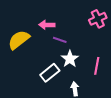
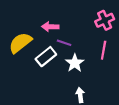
pink line: (97, 66) -> (104, 50), moved
white rectangle: (50, 73) -> (46, 57), moved

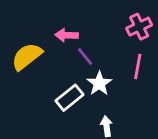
purple line: (64, 43) -> (85, 56), turned 32
white rectangle: (46, 57) -> (69, 98), moved

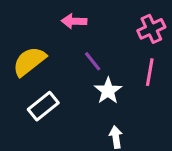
pink arrow: (67, 35) -> (74, 21), moved
white rectangle: (69, 98) -> (43, 106), moved

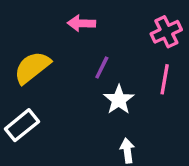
purple line: (93, 61) -> (102, 67), turned 65
white rectangle: (43, 106) -> (22, 125), moved

